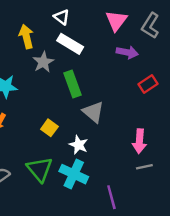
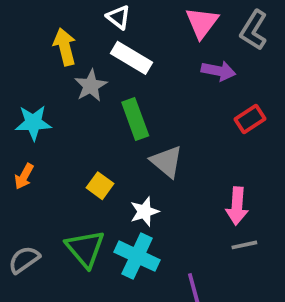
white star: (79, 145) -> (144, 212), turned 30

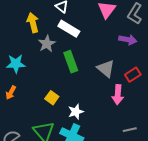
purple arrow: (218, 71) -> (128, 40), moved
red rectangle: (250, 119) -> (133, 75), moved
gray triangle: (167, 162) -> (106, 69), moved
pink arrow: (237, 206) -> (118, 95), moved

